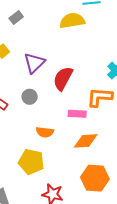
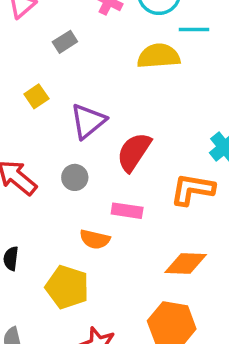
pink rectangle: (77, 114) -> (127, 211), moved
orange diamond: (86, 141) -> (186, 263), moved

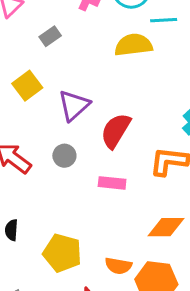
yellow square: (36, 96) -> (27, 86), size x1.4
orange semicircle: (95, 239) -> (118, 266), moved

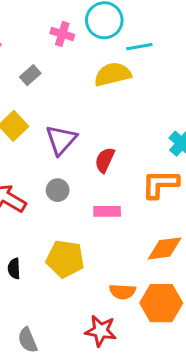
red semicircle: (116, 131) -> (105, 160), size x0.7
yellow pentagon: (62, 253) -> (65, 259), moved

